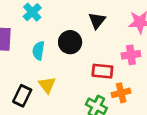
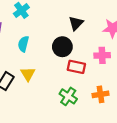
black circle: (70, 42) -> (62, 47), moved
orange cross: (121, 93) -> (100, 94), moved

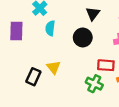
cyan semicircle: (23, 44) -> (50, 28), moved
red rectangle: (76, 67) -> (106, 65), moved

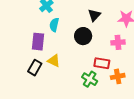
purple rectangle: (16, 31) -> (38, 42), moved
yellow triangle: (53, 67) -> (54, 61), turned -32

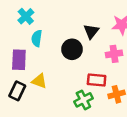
black triangle: (94, 15) -> (91, 31), moved
green cross: (90, 79) -> (83, 100), turned 35

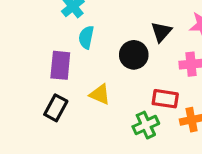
yellow triangle: (39, 81) -> (100, 94), moved

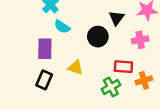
cyan semicircle: (86, 37) -> (62, 27), turned -63

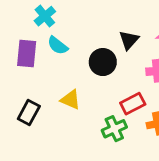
purple rectangle: (45, 49) -> (27, 54), moved
red rectangle: (123, 67) -> (133, 104), turned -36

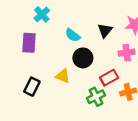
cyan semicircle: (58, 45) -> (73, 35), moved
black circle: (103, 62) -> (83, 58), moved

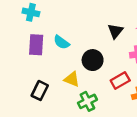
cyan cross: (42, 14) -> (31, 12), moved, turned -35
cyan semicircle: (73, 35) -> (61, 42), moved
green cross: (96, 97) -> (87, 101), moved

